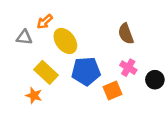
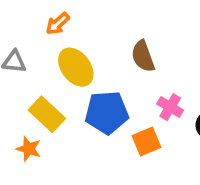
orange arrow: (45, 22) -> (58, 24), moved
brown semicircle: (126, 34) -> (143, 56), moved

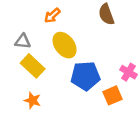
brown semicircle: (143, 56) -> (106, 14), moved
yellow rectangle: (47, 114) -> (33, 66), moved

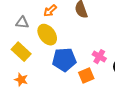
orange arrow: (52, 16) -> (50, 11), moved
gray triangle: (23, 41) -> (22, 23), moved

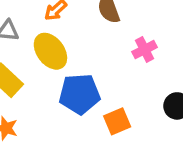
pink cross: (99, 57) -> (145, 50), moved, turned 32

